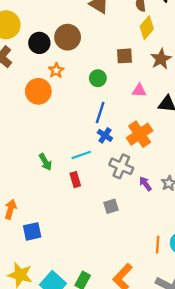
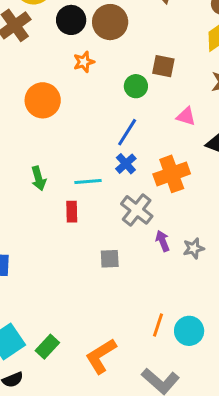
brown square: (124, 56) -> (163, 66), moved
orange circle: (38, 91) -> (43, 100), moved

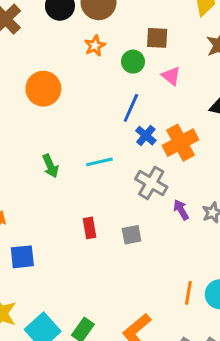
orange star: (84, 62) -> (95, 46), moved
pink triangle: (186, 116) -> (171, 76), moved, turned 30
blue cross: (126, 164) -> (146, 136), moved
red rectangle: (72, 212) -> (89, 228), moved

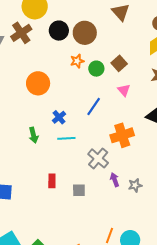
brown square: (157, 38) -> (119, 63), turned 35
green circle: (133, 62) -> (96, 69), moved
blue cross: (146, 136) -> (59, 117), moved

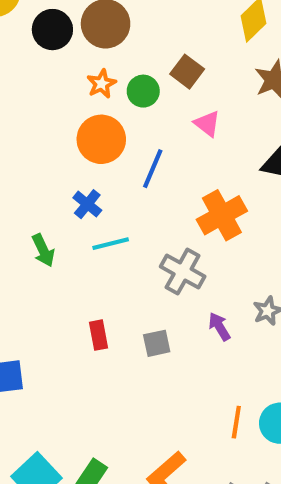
orange circle: (38, 83) -> (101, 139), moved
purple arrow: (115, 180) -> (219, 327), moved

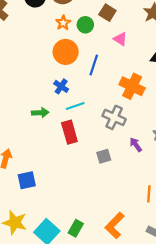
orange cross: (222, 215) -> (132, 86), turned -30
green arrow: (43, 250) -> (40, 113), turned -63
red rectangle: (99, 335) -> (69, 132), moved, size x1.5

